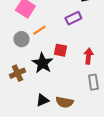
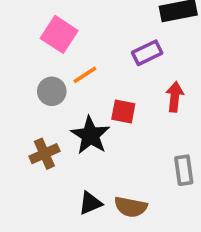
red arrow: (88, 56) -> (175, 97), moved

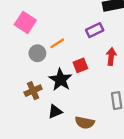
pink square: (59, 34) -> (25, 22), moved
red square: (123, 111) -> (80, 65), turned -32
black triangle: (90, 203) -> (55, 112), moved

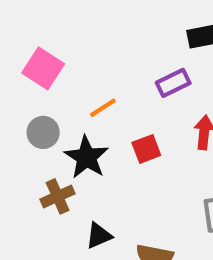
gray circle: (37, 53) -> (43, 132), moved
black star: (61, 80) -> (86, 157), moved

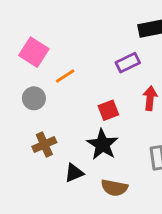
orange line: (103, 108) -> (65, 76), moved
black star: (86, 157) -> (102, 144), moved

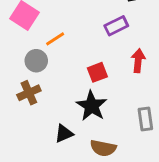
gray circle: (34, 98) -> (36, 61), moved
brown cross: (44, 144) -> (29, 93), moved

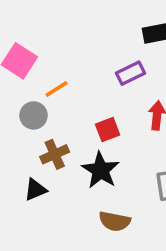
brown cross: (29, 93) -> (55, 154), moved
black triangle: (64, 134) -> (35, 190), moved

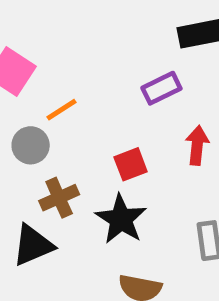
black triangle: (35, 190) -> (33, 245), size x1.4

